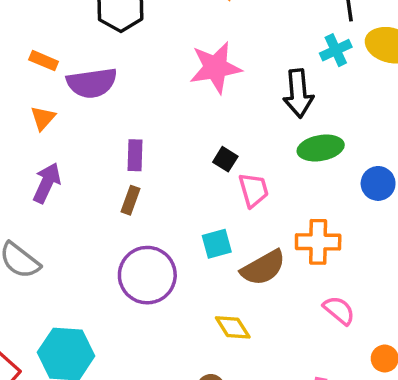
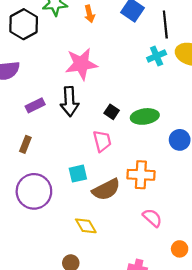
black arrow: (298, 93) -> (69, 102), moved
purple rectangle: (135, 155) -> (35, 105), moved, turned 60
black square: (225, 159) -> (112, 112), moved

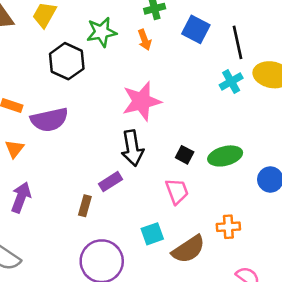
purple rectangle: (35, 105) -> (110, 182), moved
orange cross: (141, 175) -> (228, 227), size x0.7

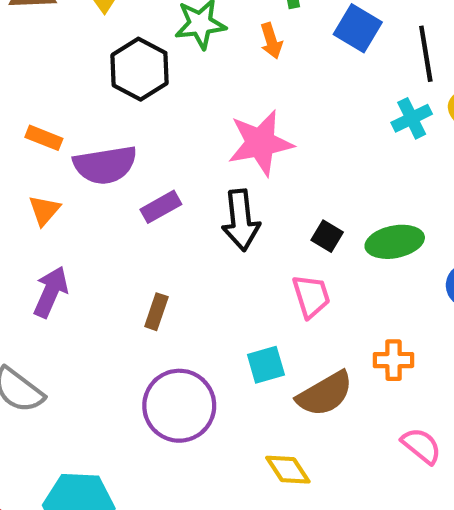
purple rectangle: (110, 182) -> (161, 207), moved

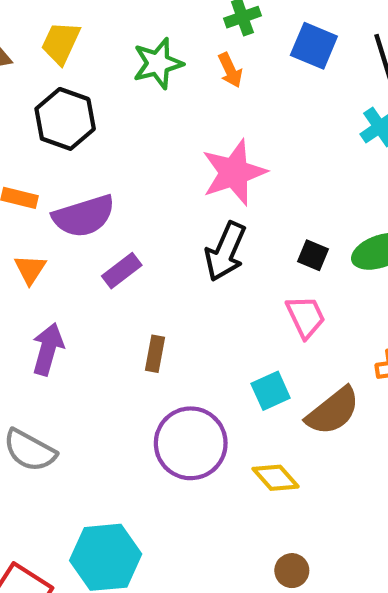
black hexagon: (140, 69) -> (65, 119), moved
purple rectangle: (161, 207) -> (122, 271), moved
black arrow: (241, 220) -> (225, 252), turned 38
yellow diamond: (288, 470) -> (276, 478), moved

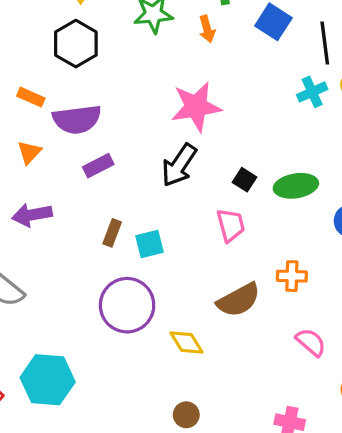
purple arrow: (48, 349) -> (32, 215), turned -126
cyan square: (271, 391) -> (149, 244), moved

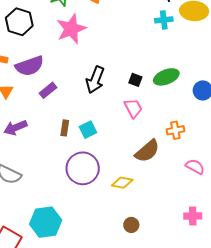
cyan cross: (312, 92) -> (164, 20), turned 30
pink star: (196, 107) -> (71, 29), moved
yellow diamond: (186, 343) -> (122, 183), turned -35

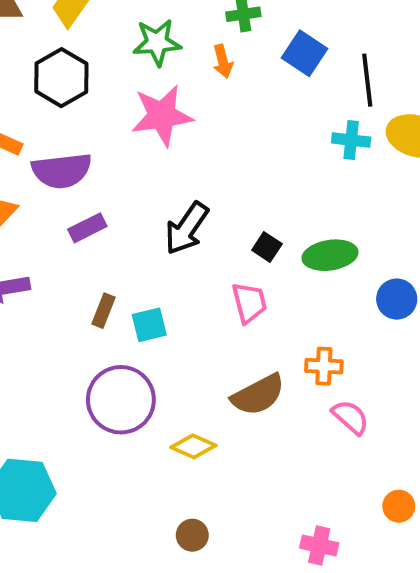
pink semicircle: (195, 167) -> (350, 417), moved

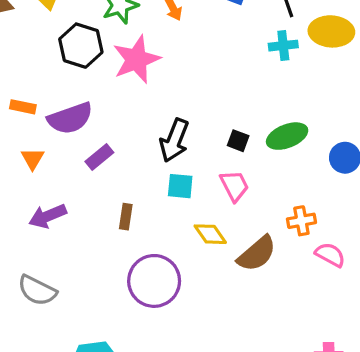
black hexagon: (61, 78) -> (81, 46), moved
cyan square: (149, 325) -> (180, 186), moved, turned 32
yellow diamond: (193, 446) -> (210, 234), moved, turned 44

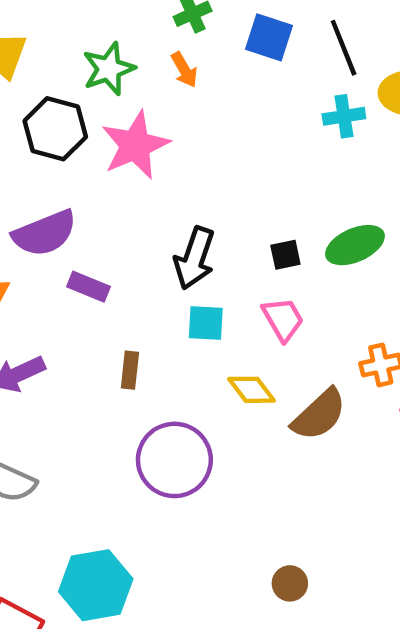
black square: (238, 141) -> (285, 255), turned -30
purple rectangle: (99, 157) -> (89, 287), turned 64

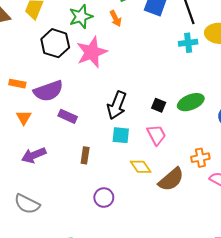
black square: (285, 255) -> (159, 105), turned 32
purple circle: (174, 460) -> (104, 198), size x0.6

